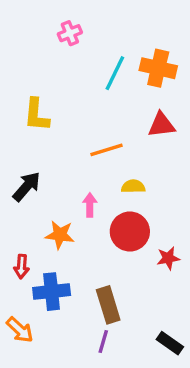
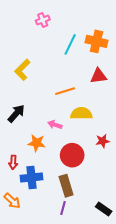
yellow L-shape: (37, 115) -> (22, 70), turned 40
yellow semicircle: (133, 187) -> (81, 114), size x1.5
pink arrow: (90, 205) -> (55, 125), turned -72
red circle: (130, 232) -> (72, 155), moved
red star: (168, 258) -> (103, 141), moved

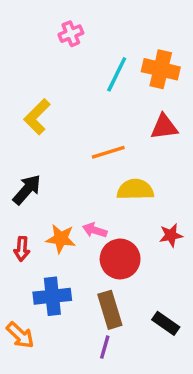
pink arrow: (55, 125) -> (95, 230), moved
red arrow: (13, 162) -> (22, 249), moved
black rectangle: (104, 209) -> (166, 323), moved

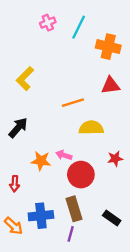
cyan line: (117, 74) -> (79, 27), moved
red arrow: (22, 249) -> (15, 184), moved
blue cross: (52, 296) -> (41, 216), moved

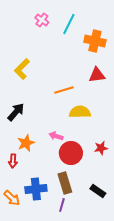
pink cross: (48, 23) -> (42, 20), turned -32
red star: (115, 159) -> (101, 148), moved
orange star: (41, 161) -> (26, 143), moved, turned -30

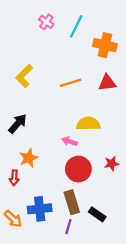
orange line: (64, 90) -> (71, 83), moved
pink arrow: (56, 136) -> (70, 141), moved
black rectangle: (98, 191) -> (97, 214), moved

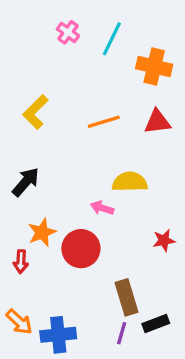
red circle: (78, 169) -> (81, 249), moved
brown rectangle: (72, 202) -> (127, 297), moved
blue cross: (40, 209) -> (58, 335), moved
black rectangle: (97, 214) -> (156, 323), moved, turned -56
purple line: (68, 227) -> (122, 333), moved

